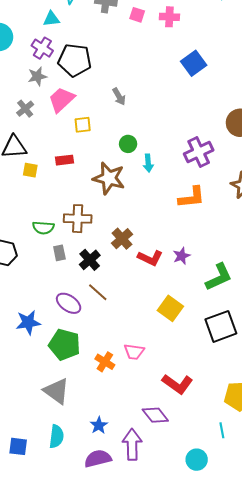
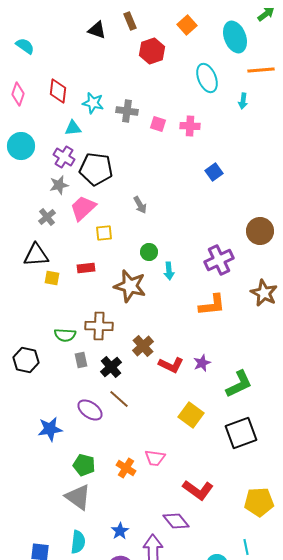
blue square: (194, 63) -> (214, 172), size x0.7
green pentagon: (65, 345) -> (84, 465), moved, size x0.7
cyan line: (222, 430) -> (246, 547), moved

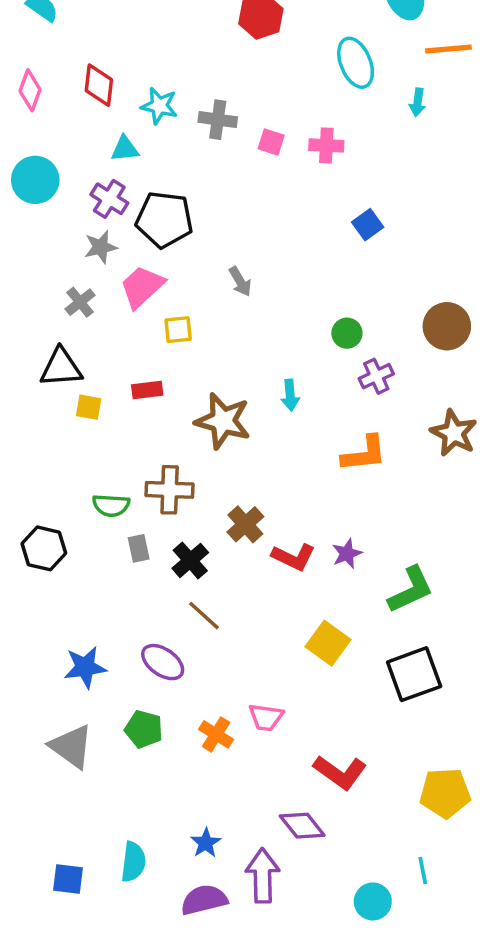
green circle: (149, 252) -> (347, 333), moved
purple cross: (219, 260) -> (376, 376), size x0.7
purple ellipse: (90, 410) -> (163, 662), moved
gray triangle: (78, 497) -> (71, 746), moved

